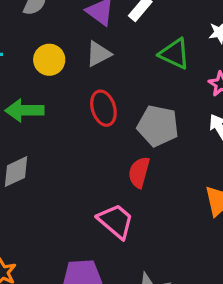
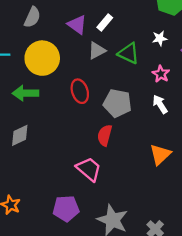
gray triangle: (99, 54) -> (97, 51), moved
yellow circle: (49, 60) -> (42, 58), size x1.6

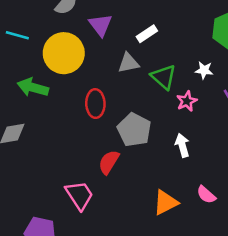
purple triangle: (77, 25) -> (100, 25), moved
pink star: (161, 74) -> (187, 101), moved

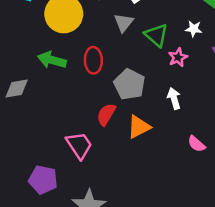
gray triangle: (128, 63) -> (124, 23), turned -40
green arrow: (33, 87) -> (52, 60), moved
orange triangle: (166, 203) -> (139, 127), moved

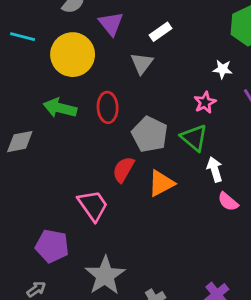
green triangle: (156, 35) -> (194, 138), moved
white arrow: (174, 98) -> (215, 169), moved

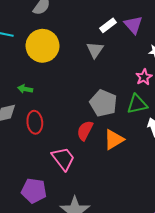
purple triangle: (111, 24) -> (133, 25), moved
red ellipse: (108, 107) -> (35, 122), moved
green arrow: (60, 108) -> (25, 89), moved, size x0.6
green triangle: (194, 138) -> (137, 104), turned -50

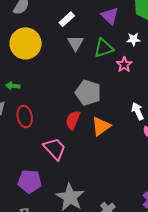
white rectangle: (108, 25) -> (67, 19), moved
green triangle: (137, 104) -> (104, 48), moved

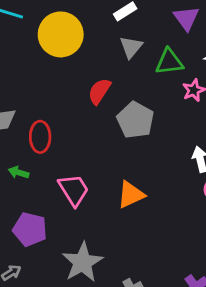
green arrow: (13, 86) -> (19, 173), moved
red semicircle: (73, 120) -> (99, 91), moved
orange triangle: (101, 126) -> (131, 195), moved

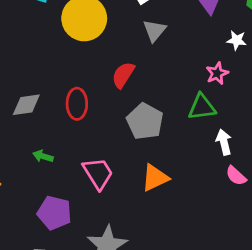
green triangle: (169, 62) -> (202, 107), moved
gray pentagon: (135, 120) -> (145, 121), moved
red ellipse: (40, 137) -> (77, 104), moved

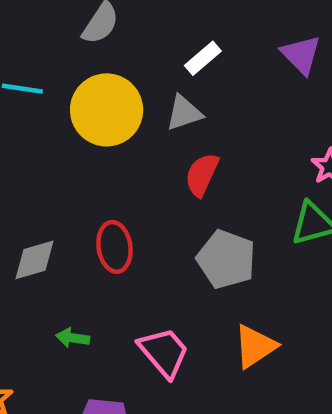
gray triangle: (154, 31) -> (184, 113), moved, turned 40
red semicircle: (123, 75) -> (202, 175), moved

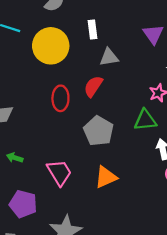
white rectangle: (203, 58) -> (93, 30), moved, turned -66
gray triangle: (184, 113) -> (109, 57), moved
red ellipse: (114, 247) -> (60, 98), moved

